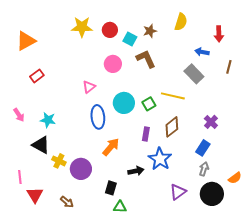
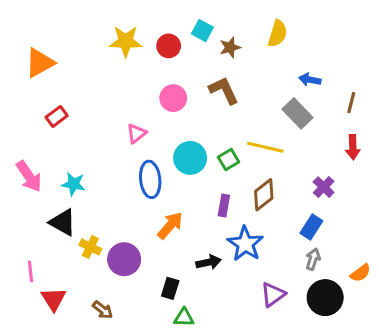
red arrow: (219, 34) -> (353, 147), moved
cyan square: (130, 39) -> (202, 31), moved
pink arrow: (19, 115) -> (29, 176), size x1.5

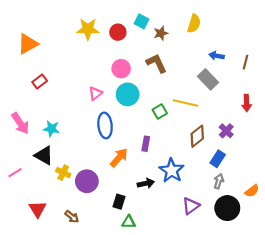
brown line: (351, 103) -> (246, 62), moved
cyan circle: (190, 158) -> (128, 94), moved
brown diamond: (264, 195) -> (197, 136), moved
purple rectangle: (224, 205) -> (146, 144), moved
pink line: (30, 271) -> (15, 173), moved, turned 64

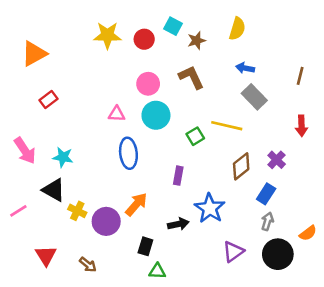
blue arrow: (217, 56) -> (245, 68), moved
pink triangle: (95, 93) -> (117, 114), turned 40
orange arrow: (119, 158) -> (136, 204), moved

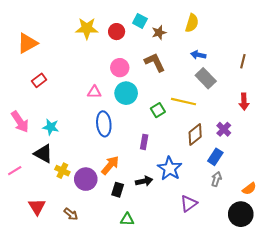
black rectangle: (145, 246) -> (118, 190), moved
black circle: (278, 254) -> (241, 214), moved

